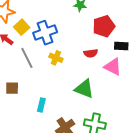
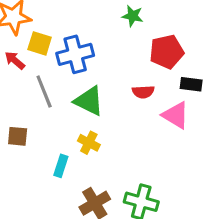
yellow square: (22, 27) -> (40, 43), turned -35
yellow cross: (56, 58) -> (89, 143), moved
green triangle: (84, 89) -> (89, 101), moved

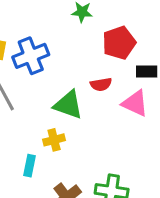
green triangle: (89, 101) -> (68, 105), moved
yellow cross: (89, 143) -> (54, 140), turned -35

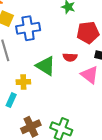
yellow cross: (54, 140) -> (23, 82), moved

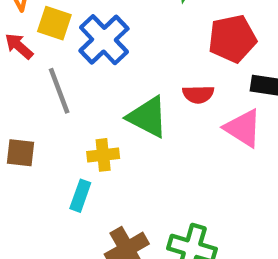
blue cross: (28, 28) -> (104, 40), turned -30

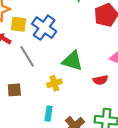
red semicircle: (198, 94) -> (100, 80), moved
cyan rectangle: (80, 196) -> (49, 114), moved

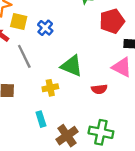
blue cross: (44, 28) -> (45, 28), size x0.6
cyan rectangle: (49, 114) -> (41, 119), turned -32

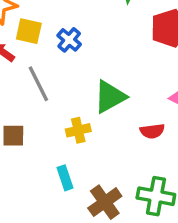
green triangle: (72, 66) -> (110, 97), turned -50

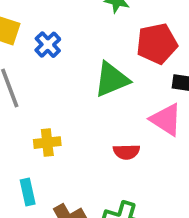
green triangle: (110, 97) -> (112, 79), moved

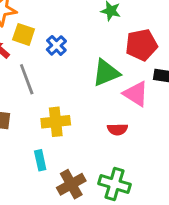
pink triangle: (166, 120) -> (136, 94), moved
yellow cross: (47, 143) -> (56, 122), size x1.4

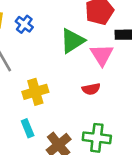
pink triangle: (136, 94) -> (102, 55), turned 35

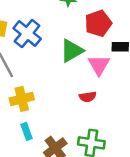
blue cross: (24, 24) -> (27, 33), size x1.6
yellow cross: (35, 92) -> (22, 99), moved

